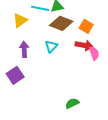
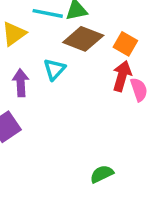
red arrow: (84, 45) -> (122, 76), turned -84
cyan triangle: (51, 46) -> (54, 69), moved

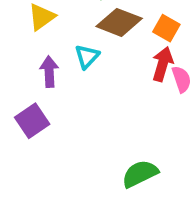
green semicircle: (102, 174) -> (140, 174), size x1.4

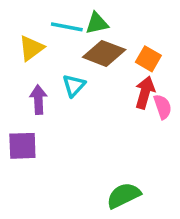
purple square: (32, 121) -> (22, 146), turned 32

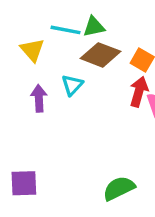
yellow triangle: (31, 48) -> (32, 50), turned -35
purple square: (22, 146) -> (24, 183), moved

